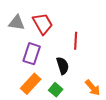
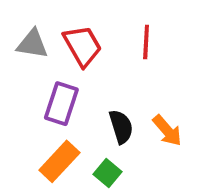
red line: (76, 41) -> (146, 42), moved
orange arrow: (93, 88) -> (167, 131), moved

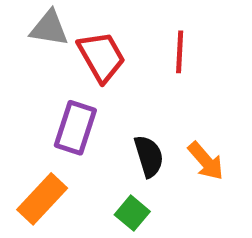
gray triangle: (32, 44) -> (49, 28), moved
orange rectangle: (59, 161) -> (42, 199), moved

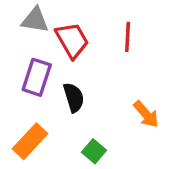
purple rectangle: (75, 128) -> (37, 77), moved
black semicircle: (149, 156) -> (74, 97), moved

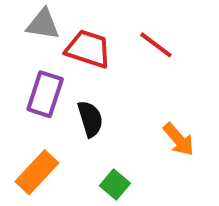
red line: (128, 37) -> (156, 45), turned -56
red trapezoid: (72, 40) -> (88, 49), turned -42

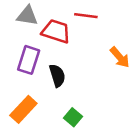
red line: (156, 45) -> (86, 16), moved, turned -30
orange arrow: (179, 139) -> (120, 57), moved

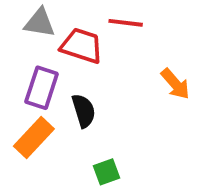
orange rectangle: (23, 109) -> (34, 137), moved
green square: (73, 117) -> (107, 172), turned 30

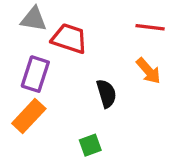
red line: (126, 23) -> (150, 27), moved
black semicircle: (84, 111) -> (106, 93), moved

